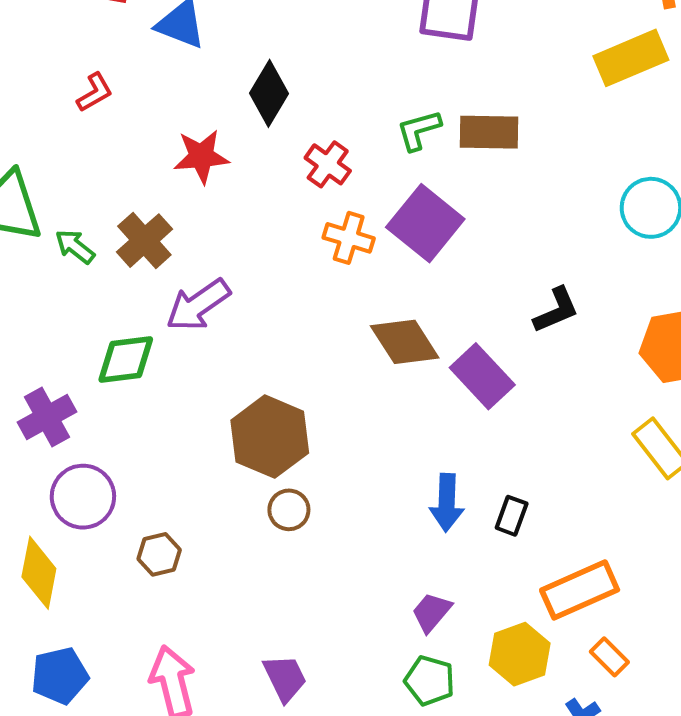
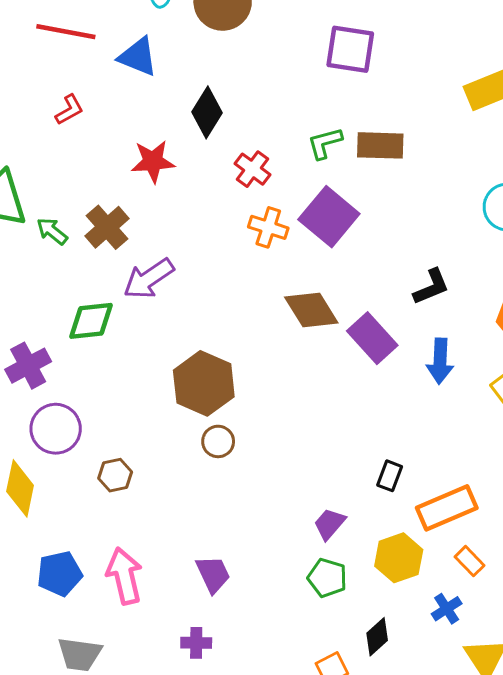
blue arrow: (447, 503) -> (440, 361), moved
black rectangle: (512, 516) -> (390, 476), moved
blue pentagon: (60, 676) -> (60, 574), moved

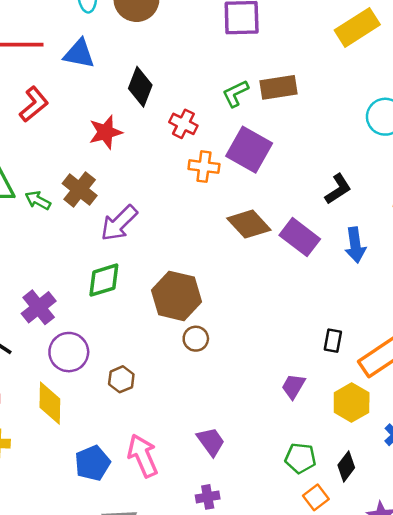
red L-shape: (69, 110) -> (34, 104), size x1.4
green diamond: (91, 321) -> (104, 280), moved
green pentagon: (327, 578) -> (300, 458), moved

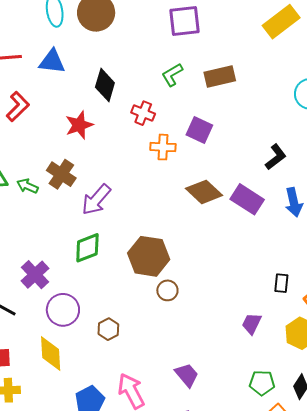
green L-shape: (235, 94) -> (172, 75), moved
purple square: (249, 150) -> (199, 130), size x0.7

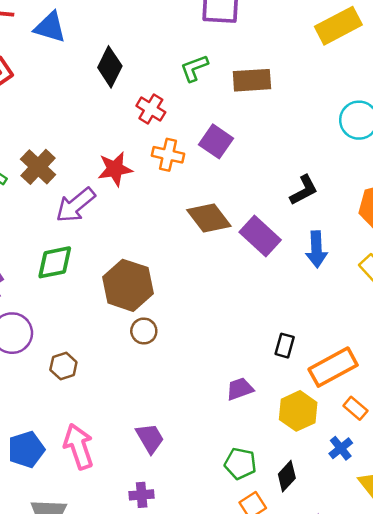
red star: (79, 125) -> (115, 169), moved
purple trapezoid: (252, 324) -> (240, 389), turned 35

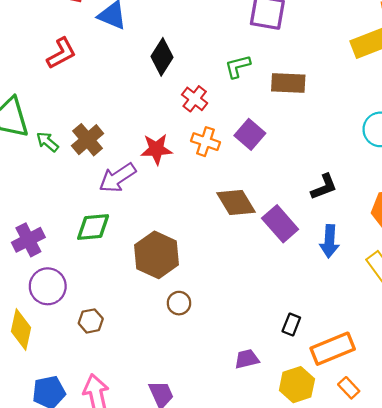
brown circle: (144, 331) -> (179, 303), moved

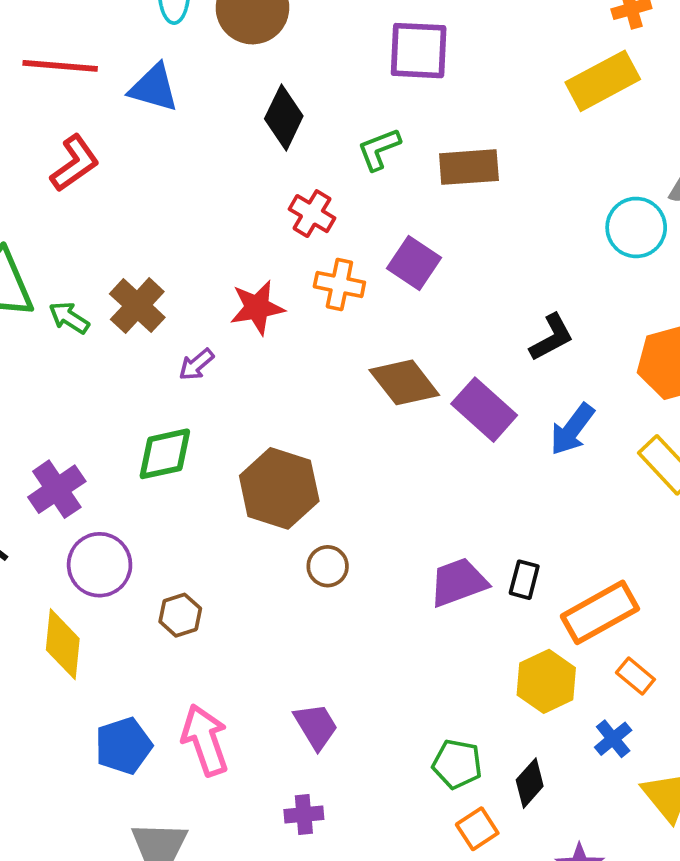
black diamond: (162, 57) -> (284, 117), moved
purple arrow: (117, 178) -> (196, 365), size x0.6
blue arrow: (329, 241) -> (572, 429), turned 40
purple trapezoid: (247, 359) -> (458, 582), moved, size x1.4

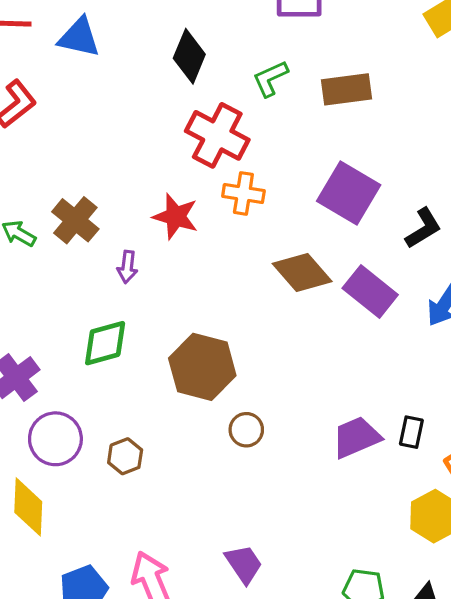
red cross: (312, 214) -> (217, 135), size x1.6
purple square: (414, 263) -> (349, 193), moved, size x1.4
red star: (257, 308) -> (176, 217), turned 30
purple arrow: (196, 365) -> (127, 267), turned -40
brown hexagon: (180, 615) -> (125, 456), moved

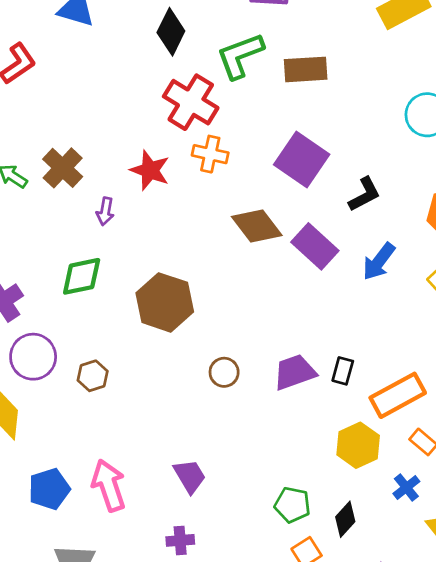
green L-shape: (270, 78) -> (240, 56), size x1.5
brown circle: (246, 430) -> (224, 372), moved

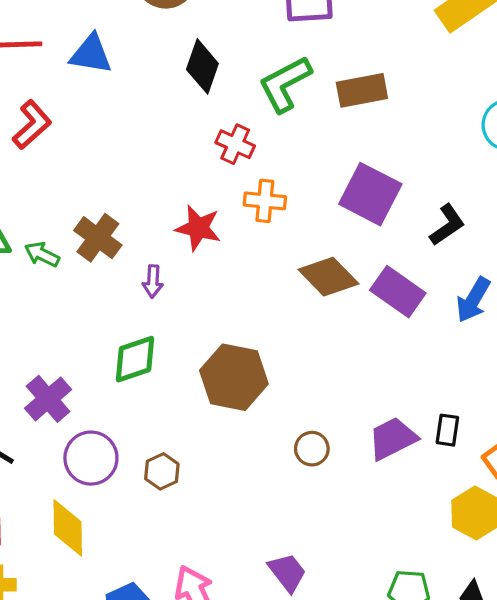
red cross: (191, 102) -> (235, 144), size x0.6

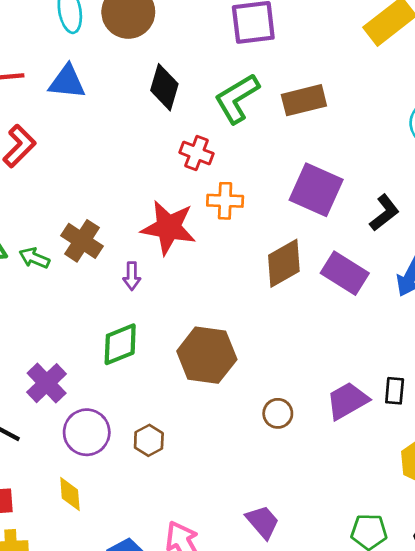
red star: (198, 228) -> (169, 228), size x1.4
brown diamond: (328, 277) -> (284, 263), turned -72
yellow diamond: (68, 528) -> (70, 494), size x0.7

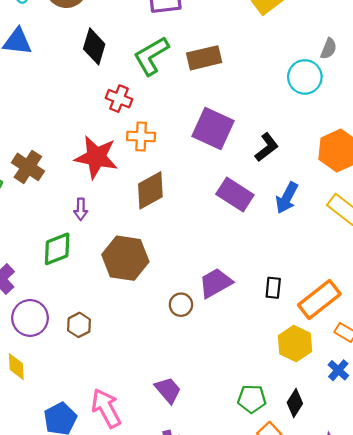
brown diamond: (284, 263) -> (150, 190), moved
purple arrow: (132, 276) -> (81, 209), moved
purple trapezoid: (347, 401) -> (216, 283), moved

